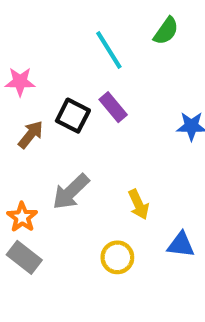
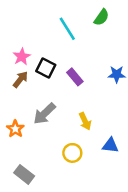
pink star: (20, 82) -> (22, 57), moved, turned -30
purple rectangle: (113, 107) -> (75, 77), moved
gray rectangle: (24, 257) -> (24, 174), moved

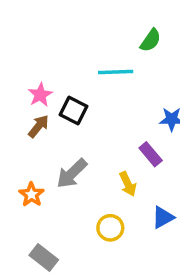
cyan line: (67, 29) -> (116, 72), moved, turned -60
purple rectangle: (75, 77) -> (151, 154), moved
blue triangle: (110, 145) -> (163, 217), turned -36

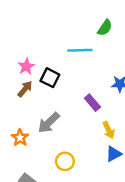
purple rectangle: (151, 154) -> (92, 103), moved
yellow arrow: (128, 184) -> (109, 130), moved
yellow circle: (110, 228) -> (65, 161), moved

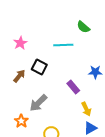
green semicircle: (105, 28) -> (83, 27), turned 96
pink star: (26, 66) -> (20, 43), moved
orange star: (20, 138) -> (21, 121), moved

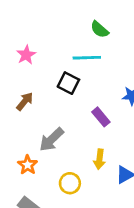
green semicircle: (83, 27) -> (100, 29), moved
black square: (39, 67) -> (68, 83), moved
yellow arrow: (86, 109) -> (100, 159), moved, turned 32

